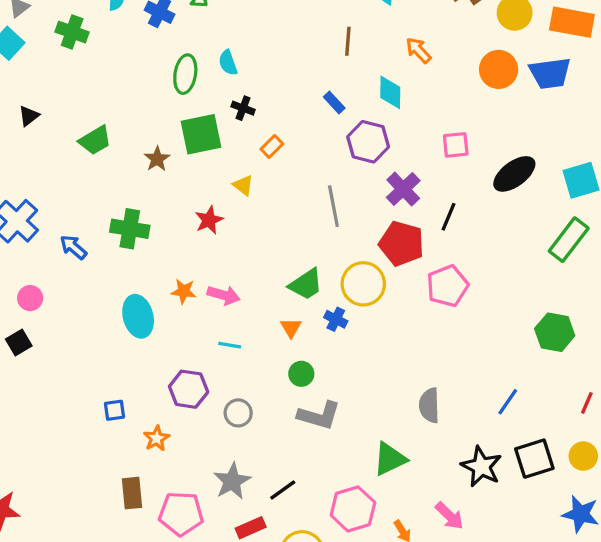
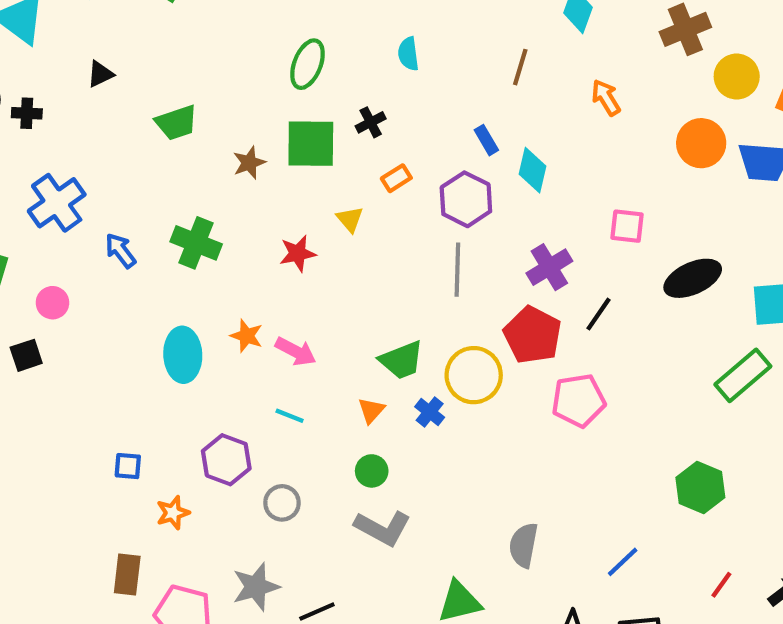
cyan semicircle: (228, 63) -> (408, 54), moved
cyan diamond: (390, 92) -> (532, 170), moved
black cross: (243, 108) -> (371, 122), turned 30
purple hexagon: (368, 142) -> (466, 199), moved

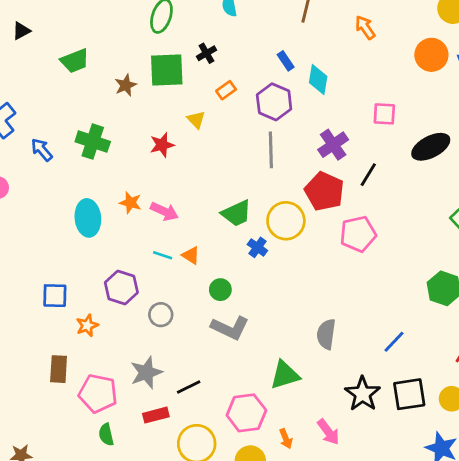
orange triangle: (371, 410) -> (191, 255), moved, turned -36
blue square: (128, 466) -> (55, 296), size x1.4

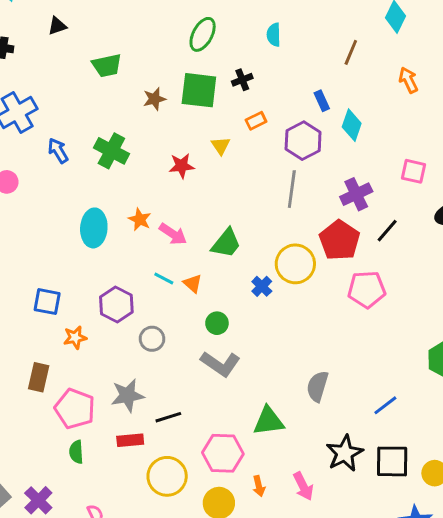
green trapezoid: (236, 213) -> (226, 243), moved, turned -36

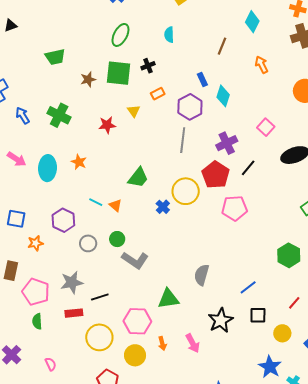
black triangle: (57, 26) -> (11, 25), moved
pink square: (414, 171) -> (266, 127), turned 30
pink arrow: (173, 234) -> (17, 159), moved
green circle: (217, 323) -> (117, 239), moved
black square: (392, 461) -> (258, 315), moved, size x0.7

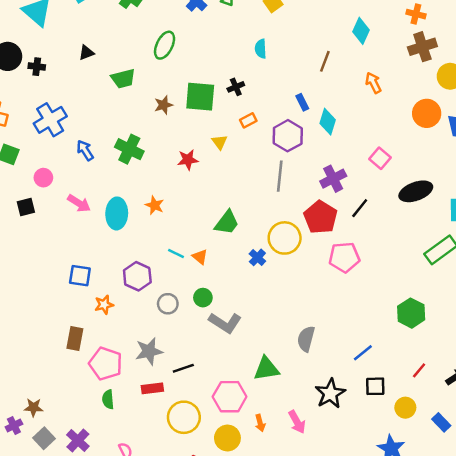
black triangle: (11, 25) -> (86, 53), moved
green ellipse: (120, 35) -> (165, 45), moved

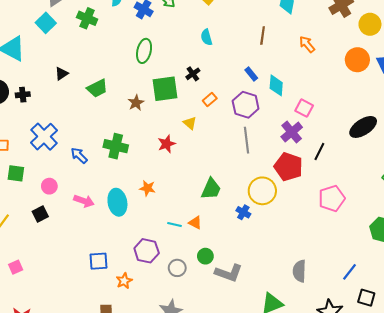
green ellipse: (165, 45) -> (144, 51), moved
pink square: (380, 158) -> (304, 108), moved
pink pentagon: (344, 257) -> (332, 198), moved
black square: (375, 386) -> (366, 298), turned 30

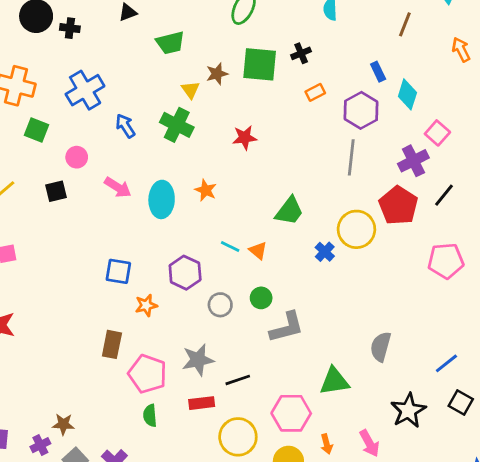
yellow triangle: (190, 123) -> (190, 90), moved
gray L-shape: (229, 273) -> (287, 327), turned -48

